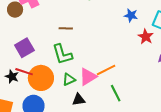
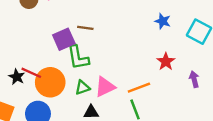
red star: (146, 37) -> (166, 62), moved
purple square: (24, 48) -> (64, 39), moved
orange line: (106, 70) -> (139, 88), moved

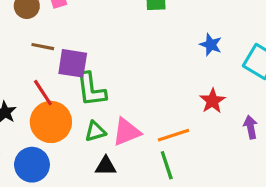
brown line: (85, 28) -> (43, 47), moved
purple square: (64, 39) -> (73, 63), turned 30
red line: (31, 73) -> (43, 93), moved, turned 30

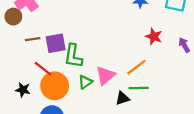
green L-shape: (91, 90) -> (73, 56), turned 35
green line: (167, 165) -> (139, 88), turned -54
black triangle: (106, 166) -> (122, 98), moved

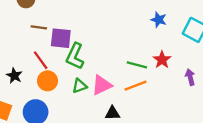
orange circle: (55, 86) -> (48, 81), size x0.7
green line: (139, 88) -> (137, 65), moved

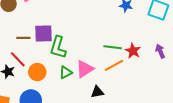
brown line: (39, 27) -> (23, 38), moved
red line: (41, 60) -> (18, 59), moved
red star: (162, 60) -> (133, 51), moved

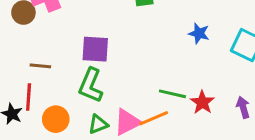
purple square: (44, 33) -> (95, 49), moved
red line: (18, 59) -> (29, 97), turned 42
orange line: (114, 65) -> (154, 118), moved

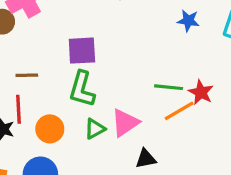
orange line: (154, 118) -> (179, 111), moved

